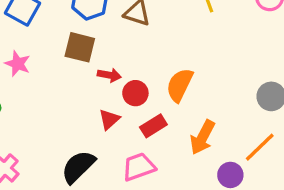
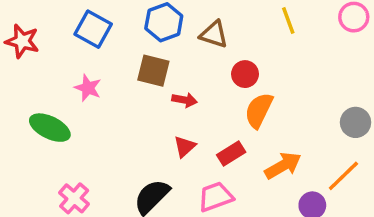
red circle: (135, 93) -> (245, 74), moved
orange arrow: (203, 137) -> (283, 166), turned -148

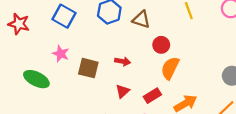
brown square: (153, 71) -> (88, 68), moved

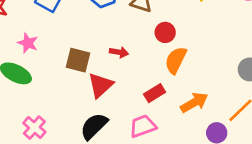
pink star: (61, 54) -> (28, 43), moved
red triangle: (123, 91) -> (100, 85), moved, size x1.5

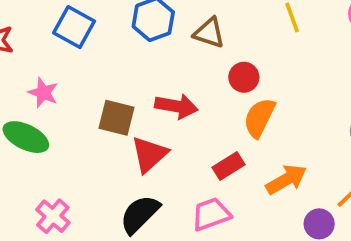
red arrow: (119, 52) -> (176, 106), size x1.5

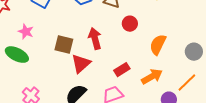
red arrow: (176, 106) -> (95, 39), turned -115
orange semicircle: (259, 118) -> (158, 45), moved

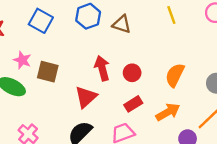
red circle: (130, 24) -> (132, 73), moved
brown square: (64, 45) -> (48, 72), moved

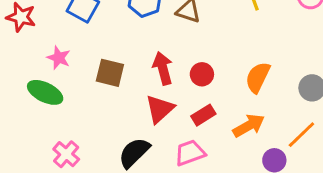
brown square: (48, 72) -> (110, 73), moved
red triangle: (86, 97) -> (160, 109), moved

